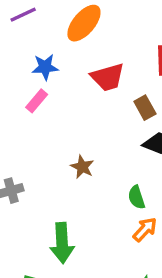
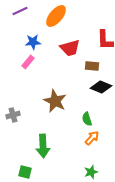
brown rectangle: (145, 108) -> (92, 66), turned -56
brown star: (82, 167) -> (55, 101), size x1.6

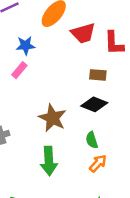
red trapezoid: (70, 48) -> (83, 33), moved
black diamond: (101, 87) -> (94, 104), moved
green arrow: (43, 146) -> (49, 161), moved

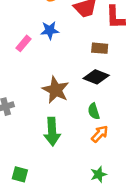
blue star: (25, 46) -> (50, 30), moved

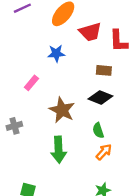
pink rectangle: (23, 43) -> (31, 83), moved

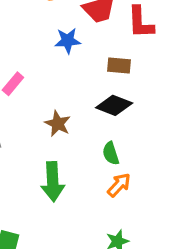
blue star: (56, 53) -> (68, 41), moved
brown star: (62, 110) -> (58, 124), size x0.7

